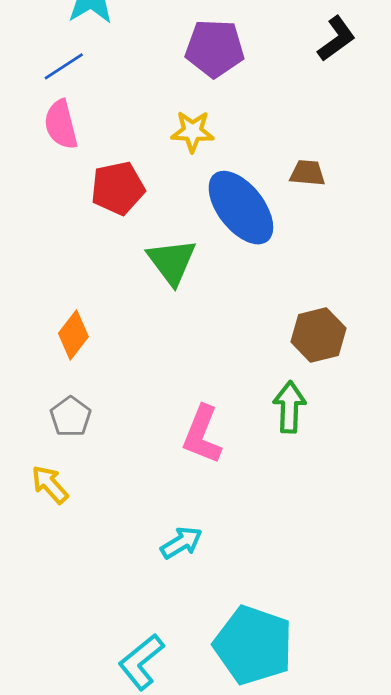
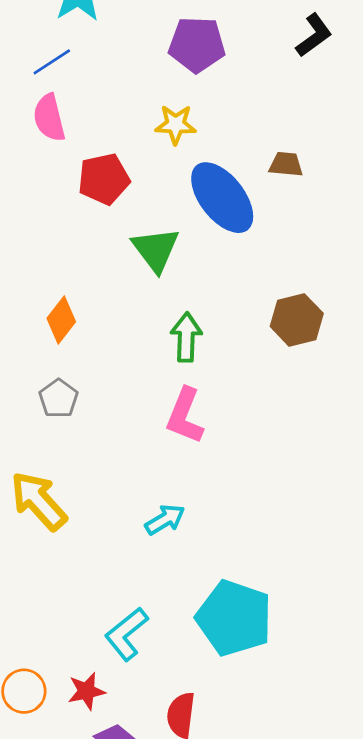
green arrow: (289, 407) -> (186, 337), moved
yellow arrow: (50, 485) -> (39, 501), moved, size x1.6

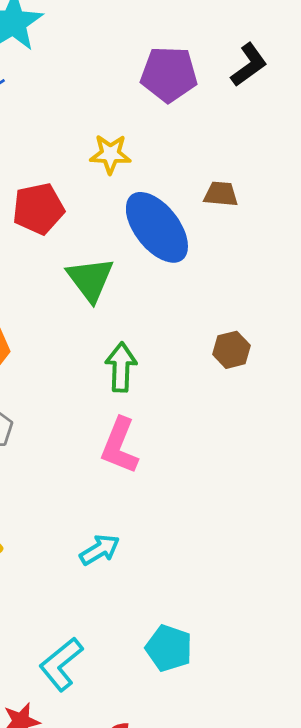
purple pentagon: (197, 45) -> (169, 74), moved
brown hexagon: (297, 320) -> (231, 350), size x0.7
cyan pentagon: (234, 618) -> (169, 648), size x0.6

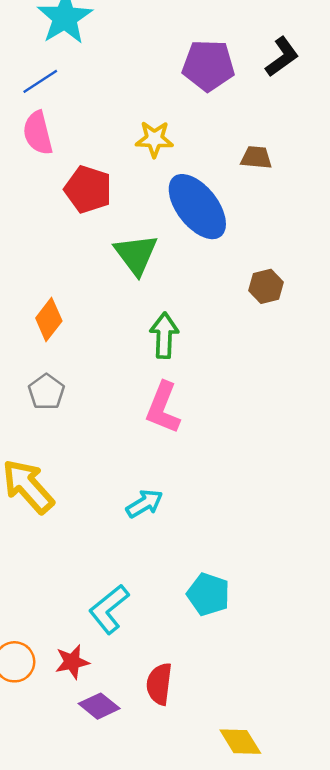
brown trapezoid: (221, 194) -> (256, 157), moved
red pentagon: (38, 209) -> (88, 189), turned 30
brown hexagon: (231, 350) -> (266, 286), moved

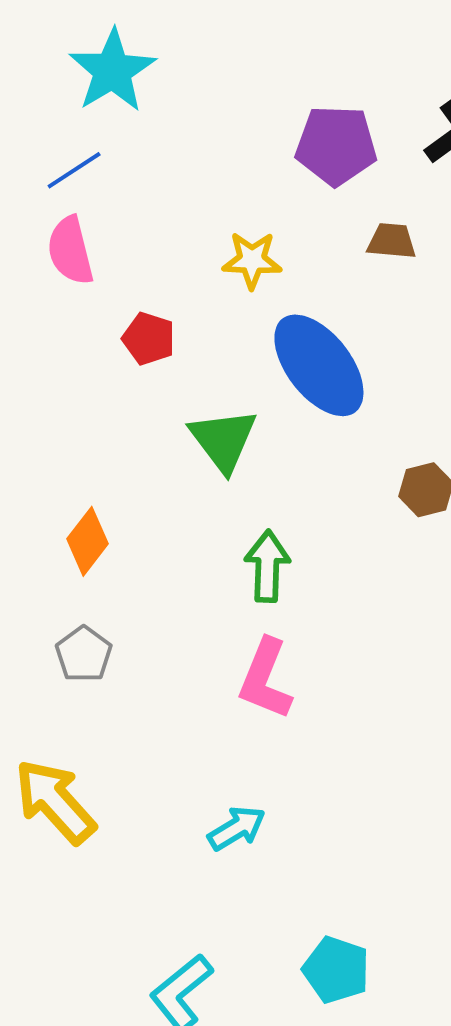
brown trapezoid: (256, 157) -> (392, 241), moved
red pentagon: (88, 189) -> (149, 339), size x0.7

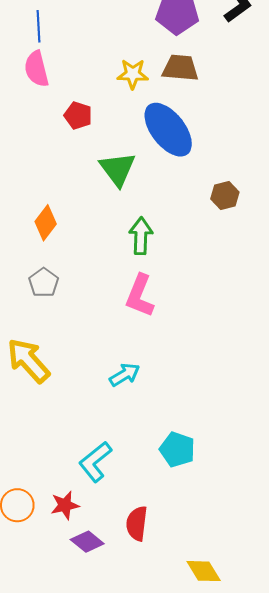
blue line: (74, 170) -> (39, 26), turned -60
brown trapezoid: (392, 241) -> (180, 68), moved, size x1.4

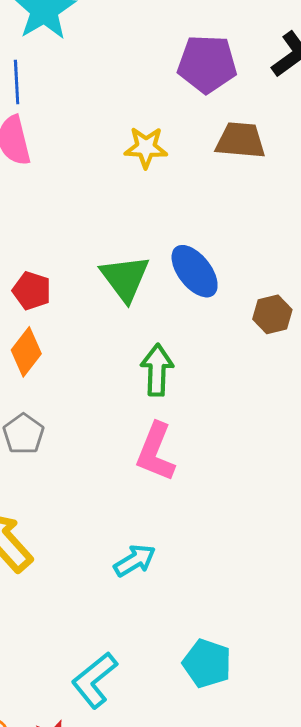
brown trapezoid: (180, 68) -> (240, 140), moved
red pentagon: (78, 115) -> (32, 291), moved
blue ellipse: (168, 130) -> (195, 271), moved, size x0.7

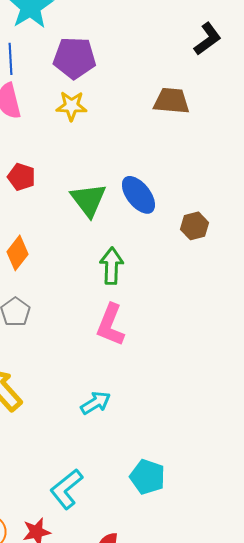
purple pentagon: (207, 64) -> (74, 58), moved
yellow star: (146, 147) -> (71, 106), moved
red pentagon: (32, 291) -> (21, 177), moved

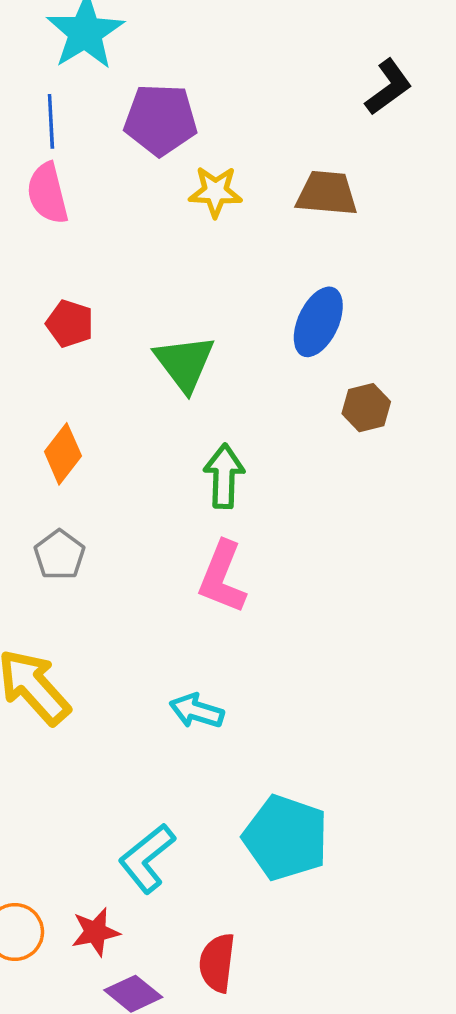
yellow star: (71, 106) -> (215, 192), moved
blue ellipse: (138, 195) -> (318, 322), moved, turned 63
cyan arrow: (95, 403) -> (197, 711), turned -132
cyan pentagon: (147, 477) -> (286, 838), size x1.4

